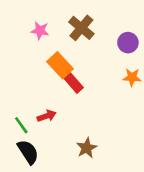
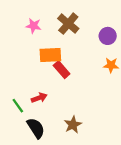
orange rectangle: (60, 65) -> (50, 55), turned -50
black semicircle: (28, 152) -> (36, 128), moved

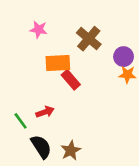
brown cross: (68, 24) -> (89, 39), moved
purple circle: (108, 36) -> (124, 57), moved
brown star: (73, 125) -> (71, 150), moved

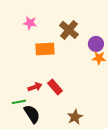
red rectangle: (71, 80) -> (55, 87), moved
green line: (21, 121) -> (19, 102), moved, turned -64
brown star: (71, 150) -> (75, 117), moved

